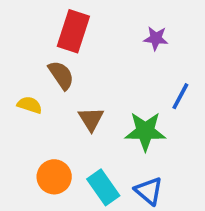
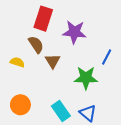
purple star: (156, 38) -> (74, 32), moved, size x1.6
brown triangle: (91, 119) -> (53, 61), moved
orange circle: (54, 177) -> (20, 105), moved

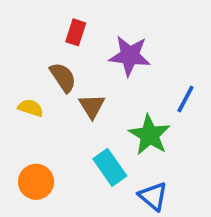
red rectangle: (43, 19) -> (76, 32), size x0.6
green star: (86, 78) -> (149, 135), turned 30
cyan rectangle: (61, 111) -> (110, 167), moved

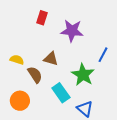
brown semicircle: (63, 77) -> (35, 75), moved
brown triangle: (92, 106) -> (51, 59), turned -42

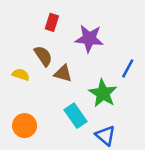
brown semicircle: (35, 75) -> (43, 56), moved

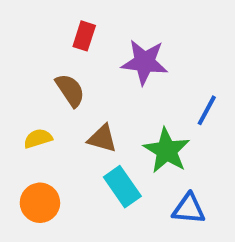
brown triangle: (63, 73) -> (102, 138), moved
yellow semicircle: (21, 75) -> (38, 138), moved, turned -35
blue triangle: (105, 136) -> (189, 209), moved, turned -35

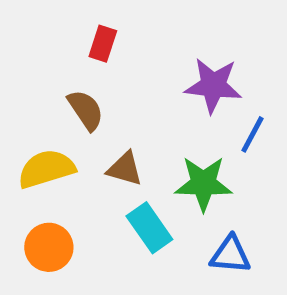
purple star: (144, 62) -> (213, 85), moved
yellow semicircle: (38, 138) -> (46, 169), size x1.6
green star: (167, 151) -> (203, 184), turned -30

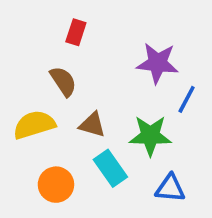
orange circle: (49, 247) -> (56, 185), moved

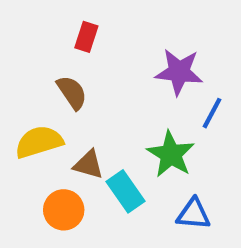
brown triangle: (92, 125) -> (88, 165), moved
green star: (150, 136) -> (171, 154), turned 30

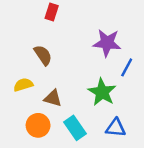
red rectangle: (86, 37) -> (52, 12), moved
yellow semicircle: (39, 142) -> (23, 85), size x0.7
cyan rectangle: (125, 191) -> (75, 128), moved

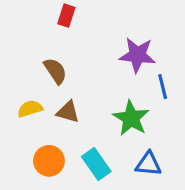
blue line: (127, 67) -> (163, 87), turned -42
brown triangle: (53, 98) -> (68, 112), moved

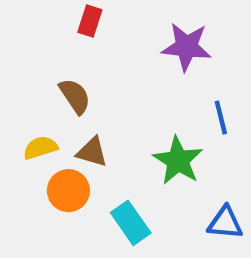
purple star: (137, 55) -> (187, 47), moved
orange circle: (49, 161) -> (68, 191), moved
blue triangle: (148, 164) -> (225, 223), moved

